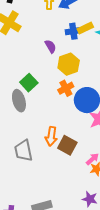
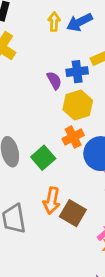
blue cross: (73, 31) -> (77, 72), moved
green square: (29, 83) -> (43, 158), moved

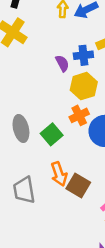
orange arrow: (52, 201) -> (59, 174), turned -30

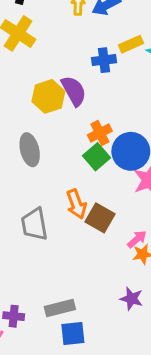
purple semicircle: (62, 63) -> (74, 91), moved, size x1.5
yellow hexagon: (84, 86) -> (48, 96), moved
green square: (52, 134) -> (97, 157), moved

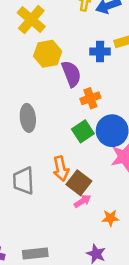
yellow hexagon: (48, 96) -> (48, 54), moved
orange cross: (100, 133) -> (90, 98), moved
pink arrow: (137, 239) -> (82, 201), moved

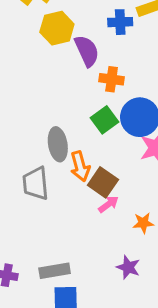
orange cross: (90, 98) -> (112, 79), turned 30
gray ellipse: (28, 118) -> (58, 144), moved

